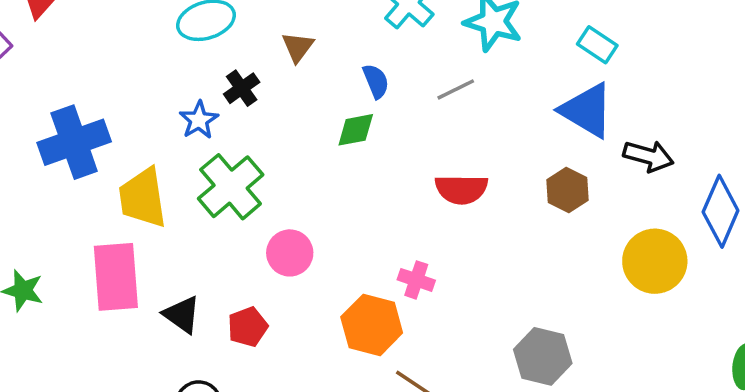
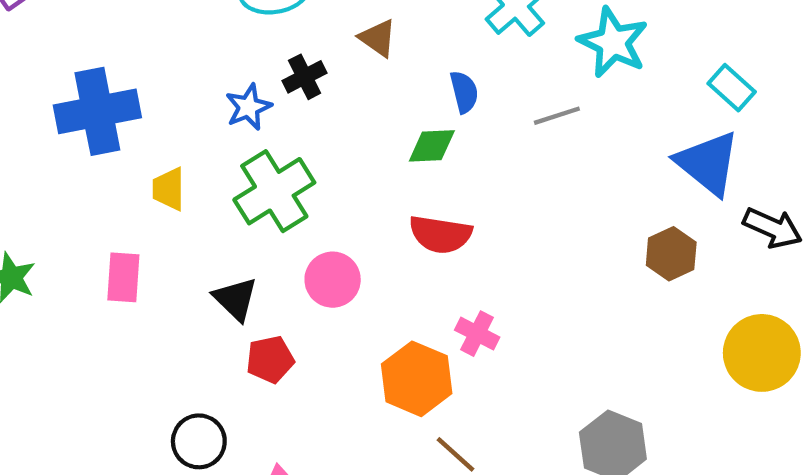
brown triangle: (298, 47) -> (378, 38), turned -40
red semicircle: (461, 189) -> (440, 234), moved
yellow trapezoid: (143, 198) -> (169, 189), size x0.6
pink rectangle: (116, 277) -> (123, 277), size x0.6
black triangle: (182, 315) -> (235, 299), moved

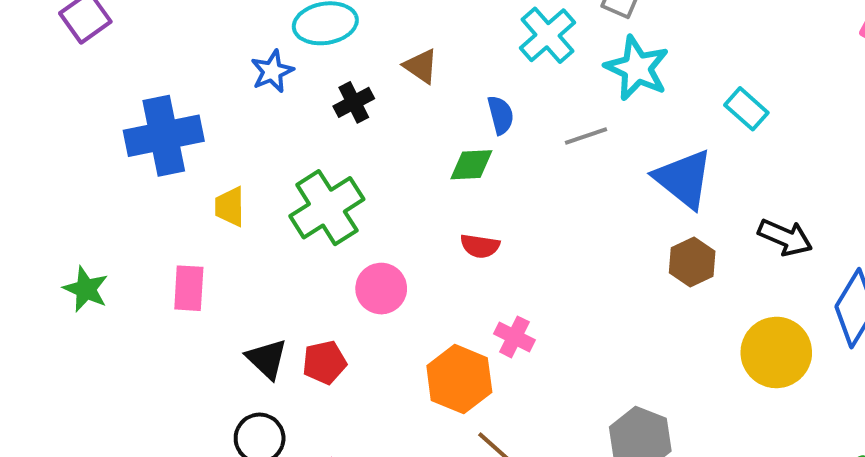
blue star: (248, 107) -> (272, 71), moved
blue triangle: (708, 163) -> (684, 179), moved
red semicircle: (440, 234) -> (480, 246), size x0.7
black triangle: (235, 299) -> (267, 359), moved

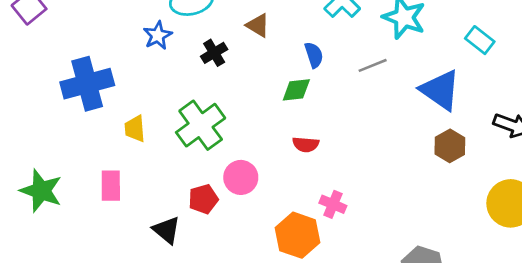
green star: (86, 289) -> (41, 191), size x1.4
red pentagon: (324, 362) -> (203, 199), moved

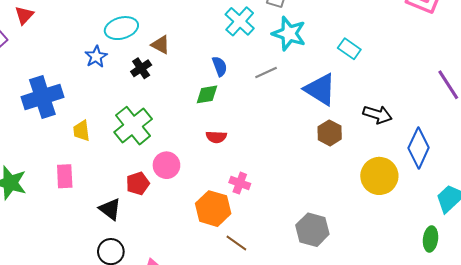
brown triangle: (258, 25) -> (161, 45), moved

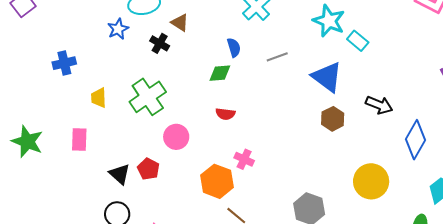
cyan star: (289, 34) -> (329, 21), moved
black cross: (141, 68) -> (160, 43), turned -30
blue cross: (42, 97) -> (64, 63), size x0.6
yellow circle: (379, 176) -> (371, 181), moved
red pentagon: (138, 183) -> (148, 169), moved, turned -30

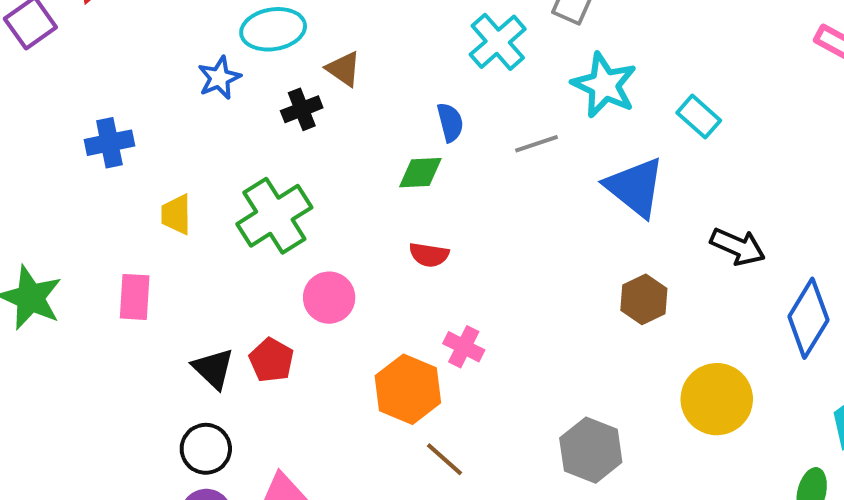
cyan star: (329, 21) -> (604, 85), moved
black cross: (160, 43) -> (302, 109), turned 36
brown hexagon: (333, 119) -> (644, 299), moved

